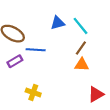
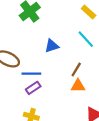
cyan line: (81, 26) -> (86, 39), moved
purple rectangle: (15, 61) -> (33, 88), moved

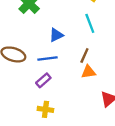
cyan line: (86, 39) -> (90, 23), turned 30
blue line: (31, 74) -> (48, 58), moved

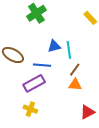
cyan line: (90, 23) -> (69, 50), moved
purple rectangle: (43, 80) -> (34, 83), size x1.5

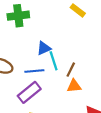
green cross: (36, 13) -> (18, 16), turned 36
cyan line: (69, 50) -> (54, 61), moved

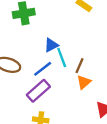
blue line: (34, 71) -> (43, 69), turned -30
orange triangle: (74, 86) -> (84, 82), turned -32

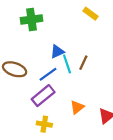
brown line: (80, 66) -> (83, 63), moved
orange triangle: (84, 82) -> (77, 107), moved

